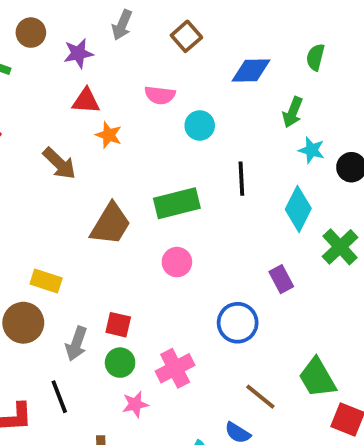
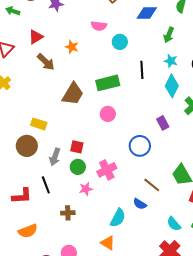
red triangle: (86, 101) -> (36, 37), moved, turned -35
cyan star: (312, 150) -> (171, 61), moved

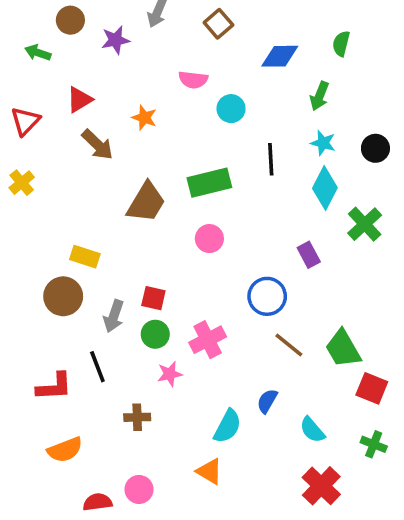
brown line: (152, 185) -> (289, 345), moved
blue semicircle: (140, 204) -> (267, 401), turned 88
cyan semicircle: (174, 224) -> (312, 430), moved

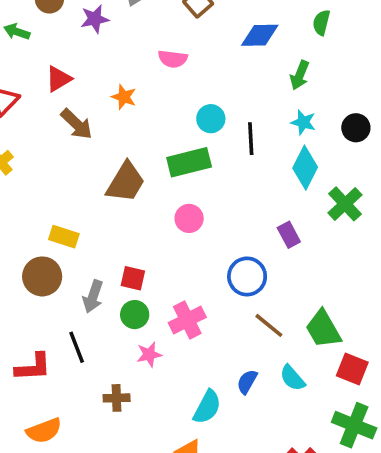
cyan circle: (231, 109) -> (211, 119), moved
cyan semicircle: (312, 430) -> (292, 378), moved
green cross: (374, 444) -> (354, 425), size x1.6

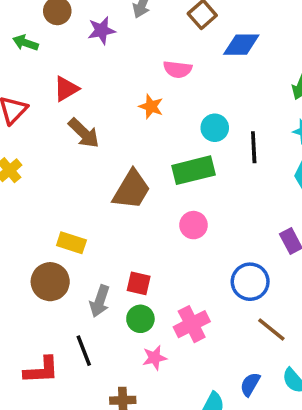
blue diamond: (260, 35) -> (241, 45), moved
orange star: (124, 97) -> (151, 107), moved

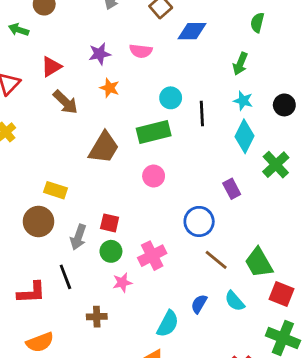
purple star: (101, 30) -> (100, 54), moved
orange star: (151, 107) -> (110, 88), moved

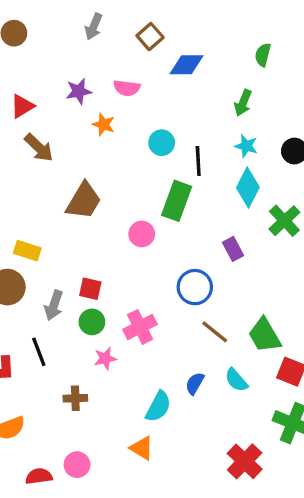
orange star: (110, 88) -> (104, 124), moved
green rectangle: (154, 132) -> (177, 201), moved, turned -56

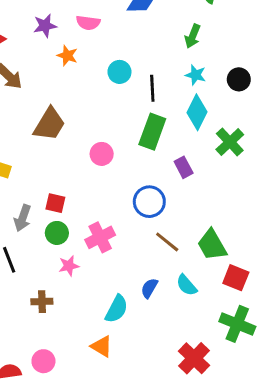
green rectangle: (177, 201) -> (152, 132), moved

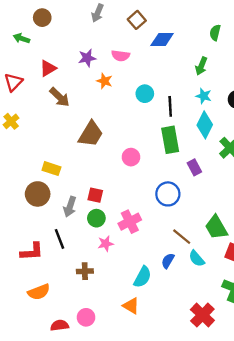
green rectangle: (152, 132) -> (170, 140), turned -30
brown line: (167, 242) -> (182, 237), moved

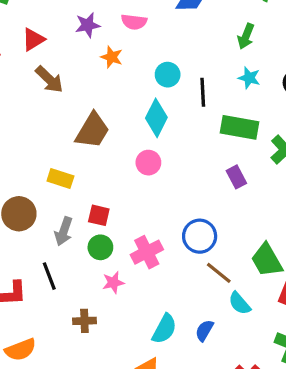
cyan diamond: (205, 125) -> (156, 118), moved
green rectangle: (170, 140) -> (240, 127), moved, turned -70
yellow rectangle: (51, 169) -> (60, 179), moved
blue circle: (168, 194) -> (200, 236), moved
blue semicircle: (168, 261) -> (204, 330), moved

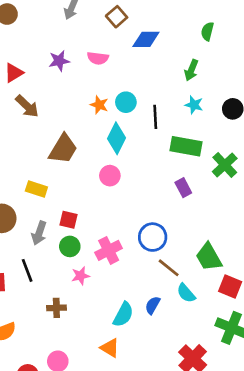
orange star: (112, 57) -> (99, 105), moved
blue semicircle: (204, 330) -> (153, 305), moved

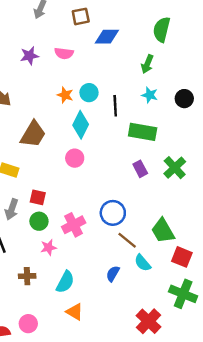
brown square: (117, 17) -> (81, 16), turned 30
green semicircle: (207, 31) -> (162, 30), size x1.5
green cross: (225, 165) -> (175, 168), moved
cyan semicircle: (123, 315) -> (65, 282), moved

